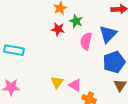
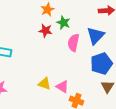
yellow triangle: (57, 82) -> (44, 84), turned -48

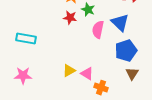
blue triangle: (95, 36) -> (120, 23), turned -30
yellow triangle: (44, 84) -> (69, 71), turned -48

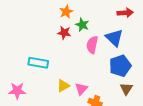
cyan rectangle: (26, 39) -> (38, 63), moved
pink triangle: (87, 74) -> (81, 89), turned 40

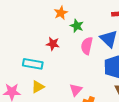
red star: (64, 33) -> (53, 44), moved
yellow triangle: (63, 86) -> (38, 87), moved

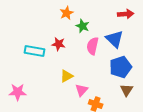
cyan rectangle: (33, 64) -> (35, 51), moved
yellow triangle: (38, 87) -> (67, 76), moved

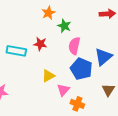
blue triangle: (115, 39) -> (103, 57), moved, turned 36
blue pentagon: (121, 67) -> (81, 69), moved, turned -30

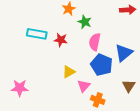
cyan rectangle: (16, 51) -> (37, 34), moved

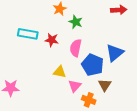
pink semicircle: (95, 42) -> (76, 48), moved
yellow triangle: (69, 72) -> (60, 72), turned 40
brown triangle: (129, 86) -> (105, 85), moved

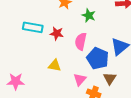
green star: (76, 22) -> (89, 15), moved
yellow triangle: (60, 72) -> (55, 65), moved

